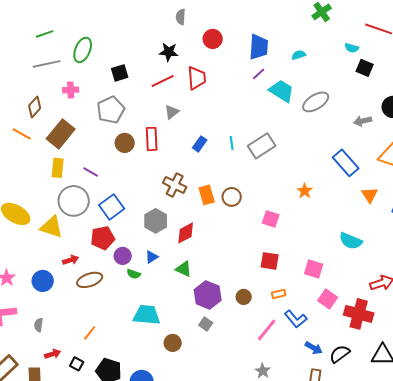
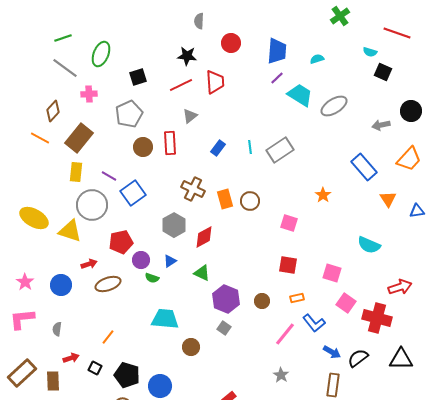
gray line: (47, 64) -> (65, 68), turned 48
blue square: (112, 207) -> (133, 193), moved

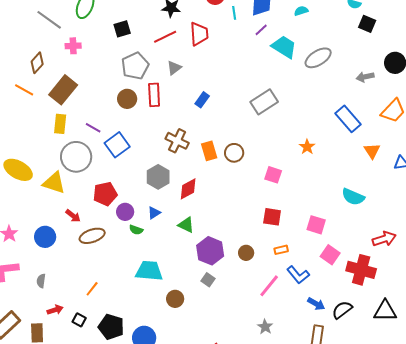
gray pentagon: (129, 114) -> (135, 66), moved
cyan line: (250, 147) -> (234, 13), moved
red arrow: (89, 264) -> (73, 216), turned 56

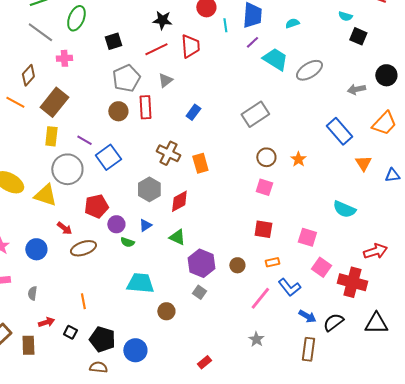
brown circle: (234, 153) -> (266, 157), moved
orange line: (92, 289) -> (83, 301), turned -49

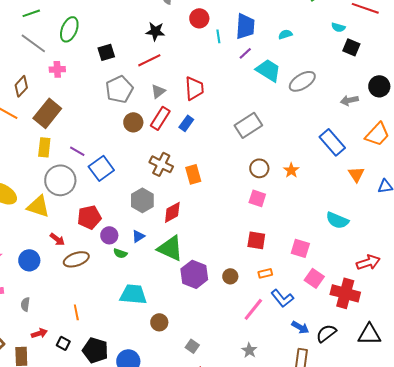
red trapezoid: (190, 46) -> (194, 88), moved
red rectangle: (145, 107) -> (160, 118), moved, turned 35
brown circle: (118, 111) -> (133, 122), moved
green triangle: (177, 237) -> (170, 248), size x1.6
gray square: (199, 292) -> (192, 346), moved

